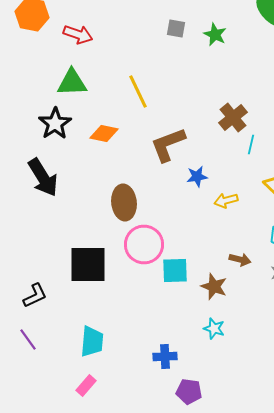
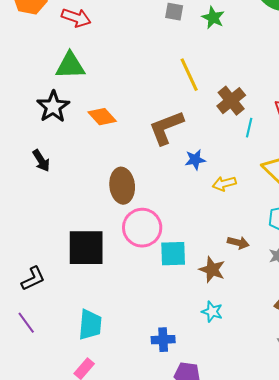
yellow line: (138, 92) -> (189, 75), moved
orange diamond: (104, 134) -> (102, 117), turned 36
black arrow: (43, 178) -> (41, 161), size x0.6

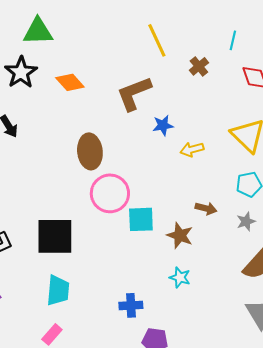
brown cross: (231, 101) -> (199, 66), size x0.7
cyan line: (249, 128) -> (233, 40), moved
black square: (86, 248) -> (55, 236), moved

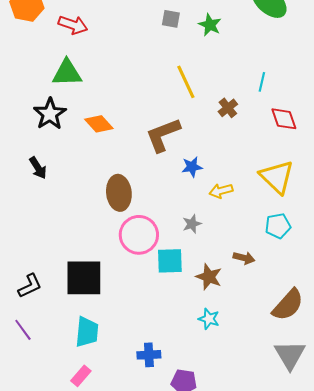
brown arrow: (206, 208) -> (244, 258), moved
gray star: (246, 221) -> (192, 224), moved
blue cross: (131, 305) -> (149, 355), moved

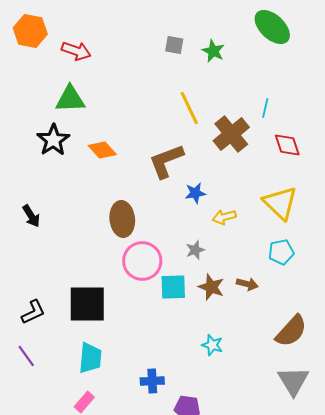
brown cross: (228, 108) -> (231, 134), size x1.8
black arrow: (38, 168) -> (31, 216), moved
brown star: (209, 277) -> (211, 287), moved

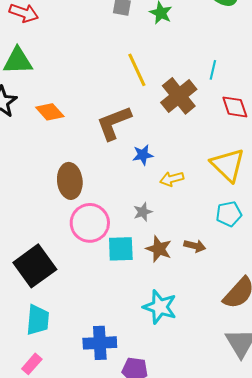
black square: (87, 304) -> (35, 266), turned -36
cyan star: (212, 345) -> (160, 307), size x1.6
blue cross: (152, 381) -> (100, 343), size x1.4

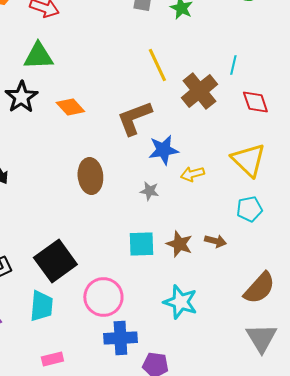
blue star: (143, 155) -> (163, 150), size x1.4
gray star: (143, 212) -> (149, 191), moved, turned 30
pink circle: (90, 223) -> (103, 297), moved
cyan trapezoid: (38, 320) -> (41, 306), moved
pink rectangle: (32, 364) -> (52, 359), turned 35

